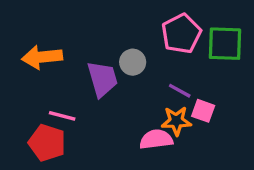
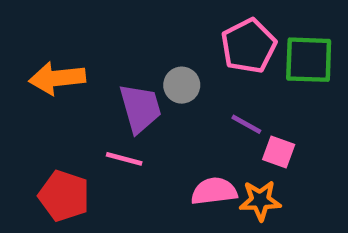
pink line: (62, 116) -> (124, 159), moved
orange star: (176, 121) -> (260, 200), moved

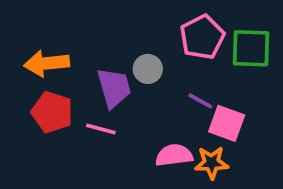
pink square: (279, 152) -> (227, 123), size x1.4
red pentagon: (64, 196) -> (52, 112), moved

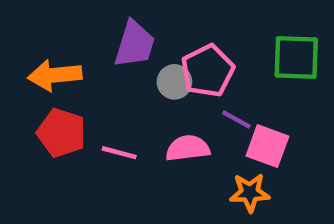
pink pentagon: (202, 37) -> (208, 71), moved
purple trapezoid: (114, 88) -> (135, 44), moved, turned 33
pink semicircle: (174, 155) -> (188, 148), moved

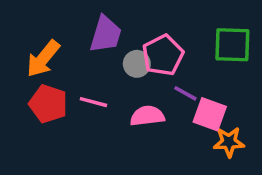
orange arrow: (55, 75) -> (43, 59), turned -45
pink line: (119, 153) -> (93, 102), moved
orange star: (250, 193) -> (229, 142), moved

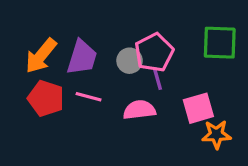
purple trapezoid: (106, 34) -> (82, 57), moved
purple line: (185, 93) -> (157, 79), moved, turned 45
pink square: (210, 114) -> (198, 108), turned -36

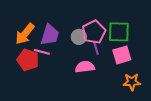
green square: (220, 43) -> (119, 32), moved
pink line: (89, 97) -> (42, 52), moved
pink square: (198, 108) -> (122, 55), moved

